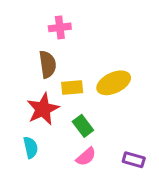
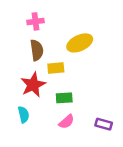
pink cross: (60, 27) -> (35, 21), moved
yellow ellipse: (114, 83) -> (80, 43), moved
green rectangle: (83, 126) -> (64, 98), turned -56

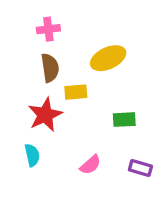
green rectangle: (64, 98) -> (124, 120), moved

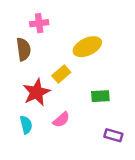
brown semicircle: (50, 68) -> (23, 49), moved
yellow rectangle: (76, 92) -> (61, 74), turned -36
pink semicircle: (90, 165) -> (61, 120), moved

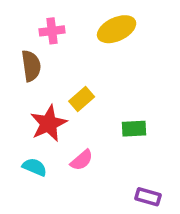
yellow ellipse: (87, 47) -> (117, 29), moved
cyan semicircle: (26, 125) -> (35, 167), turned -54
purple rectangle: (113, 135) -> (148, 197), moved

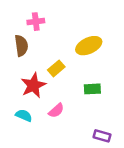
yellow ellipse: (117, 29) -> (89, 46), moved

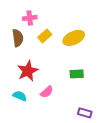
yellow rectangle: (56, 68) -> (45, 36), moved

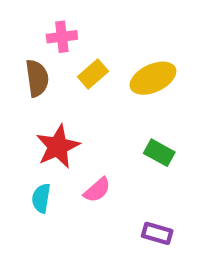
green rectangle: (77, 74) -> (159, 153), turned 32
cyan semicircle: (20, 96) -> (41, 198), turned -104
purple rectangle: (85, 113) -> (157, 233), moved

